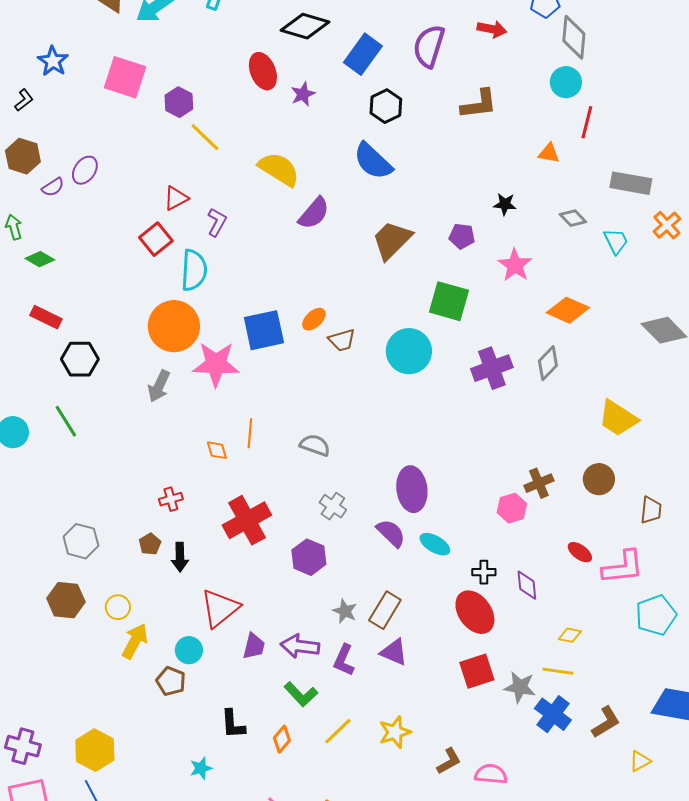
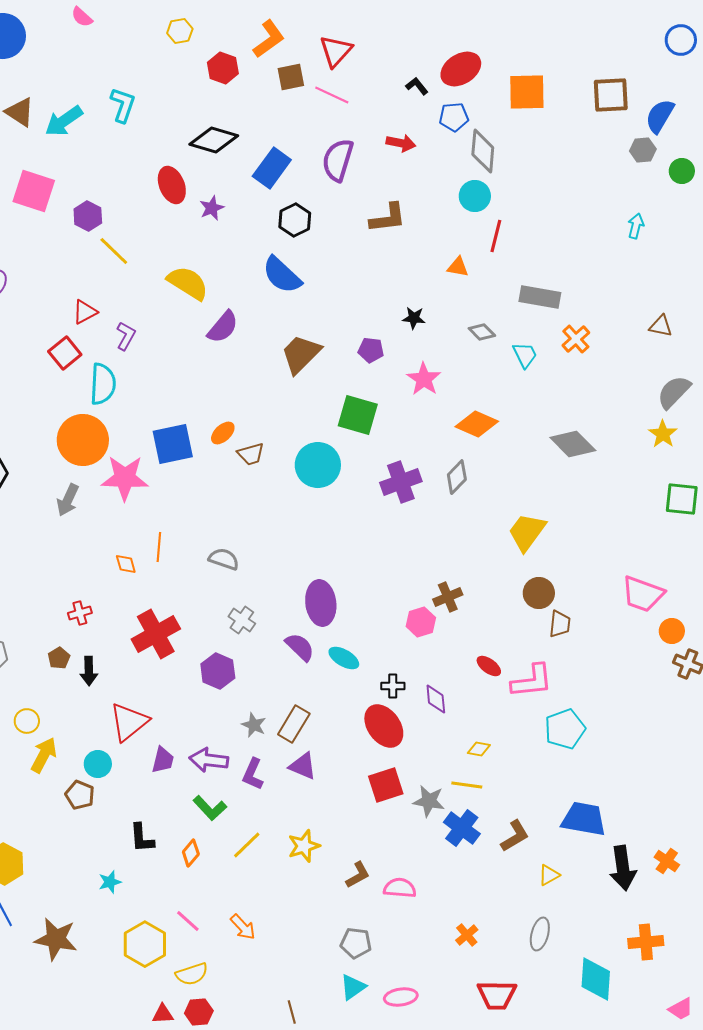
yellow trapezoid: (618, 418) -> (527, 532), turned 93
brown circle: (599, 479) -> (539, 593), moved

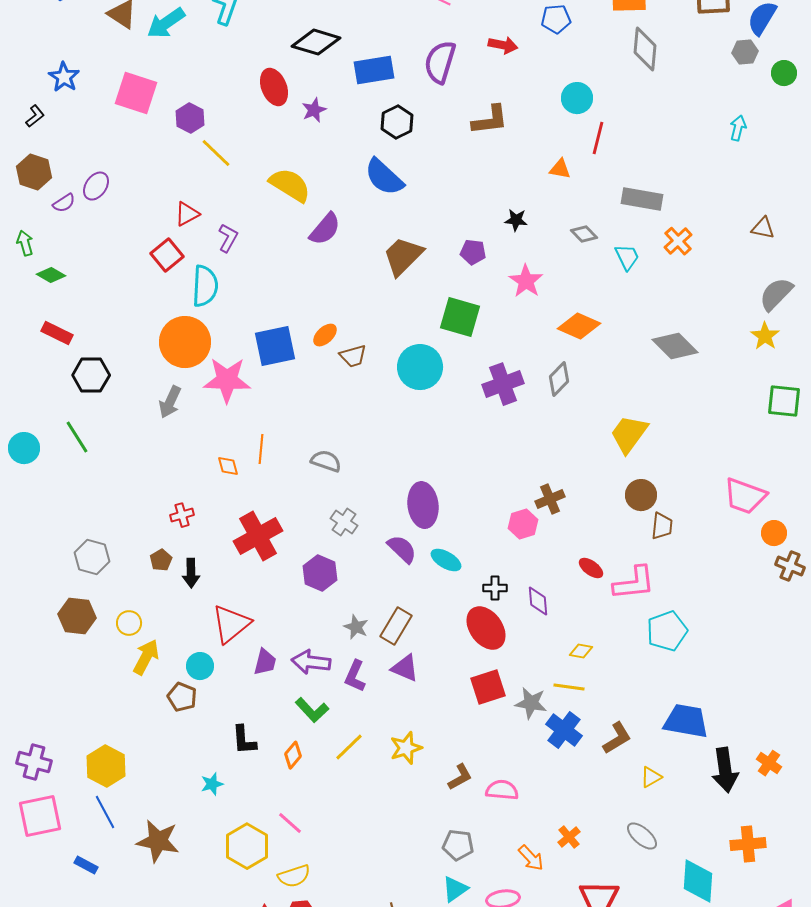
gray diamond: (483, 151) -> (645, 49), moved
blue rectangle: (272, 168) -> (374, 70), turned 45
orange arrow: (243, 927) -> (531, 858), moved
gray ellipse: (540, 934) -> (642, 836), turned -64

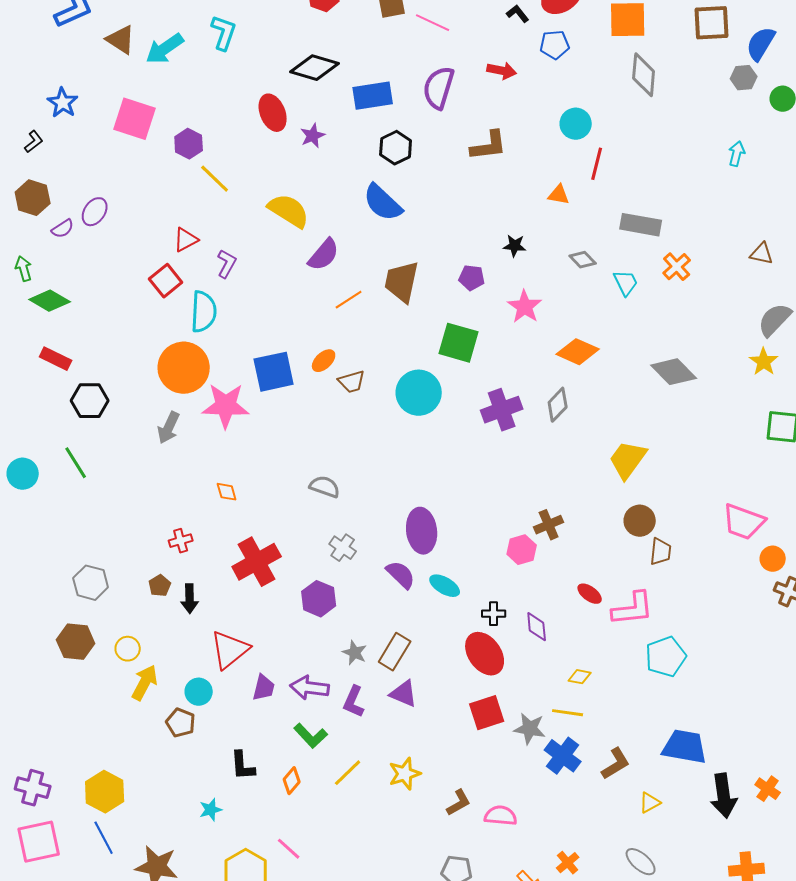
brown trapezoid: (403, 256) -> (402, 282), turned -33
green diamond: (51, 275) -> (50, 301), size x1.4
orange line: (261, 449) -> (349, 300), moved, turned 52

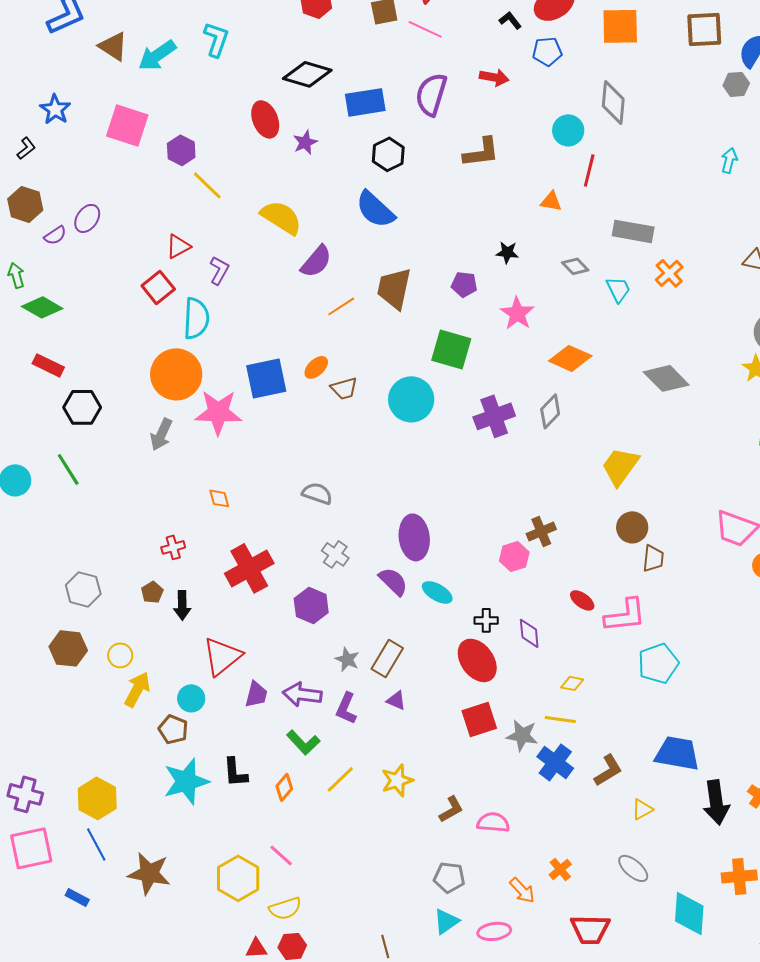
gray diamond: (644, 75) -> (613, 102), moved
purple triangle: (404, 694) -> (396, 700), size x0.7
cyan star: (211, 810) -> (186, 781), moved, size x2.0

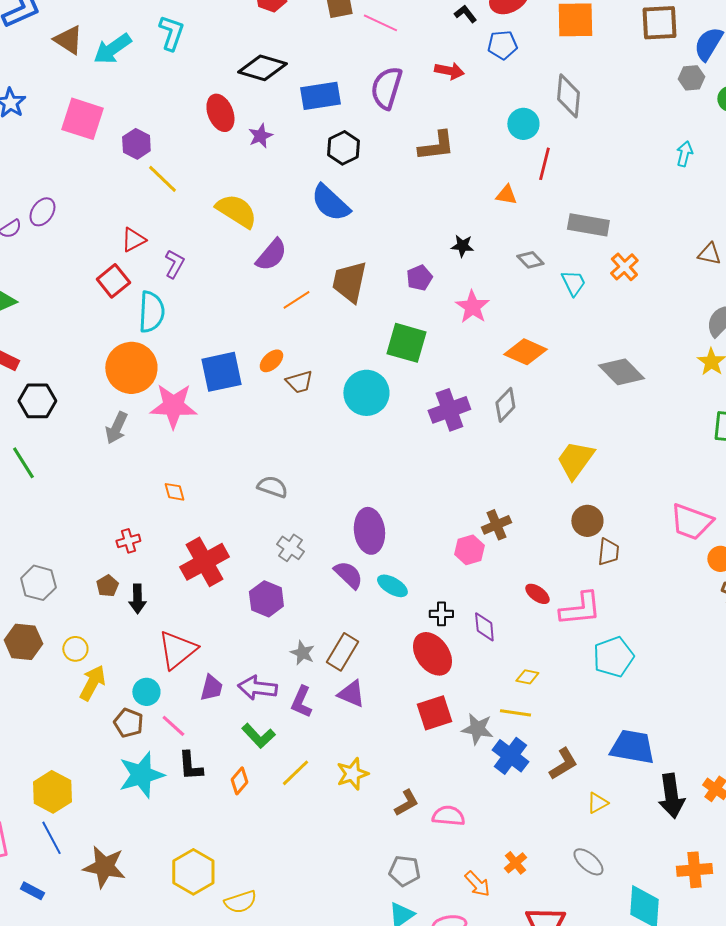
purple pentagon: (464, 284) -> (419, 278), turned -30
purple triangle: (396, 700) -> (351, 694), size x1.4
pink line: (281, 855) -> (173, 726), moved

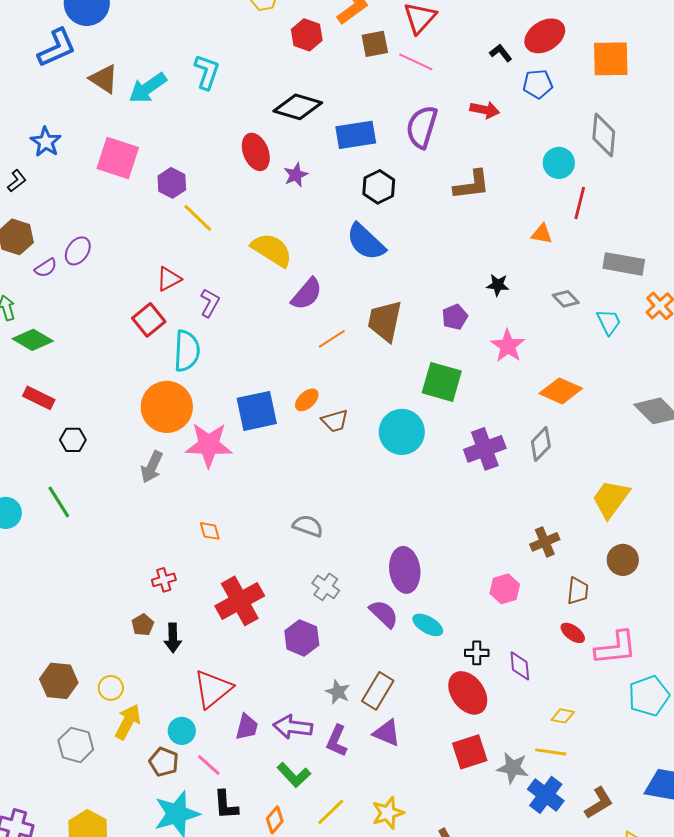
black hexagon: (37, 401) -> (73, 440), size x0.7
brown cross: (496, 525) -> (545, 542), moved
brown trapezoid: (608, 552) -> (578, 591), moved
gray hexagon: (38, 583) -> (76, 745), moved

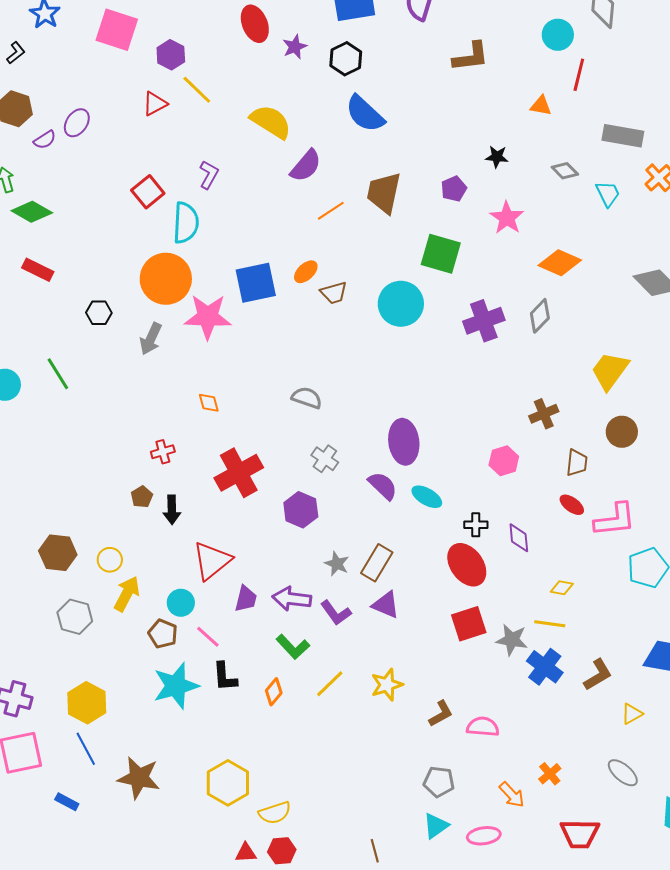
black hexagon: (379, 187) -> (346, 59), moved
red triangle: (169, 279) -> (155, 104), moved
black hexagon: (73, 440) -> (99, 313), moved
purple L-shape: (337, 741) -> (336, 613), turned -60

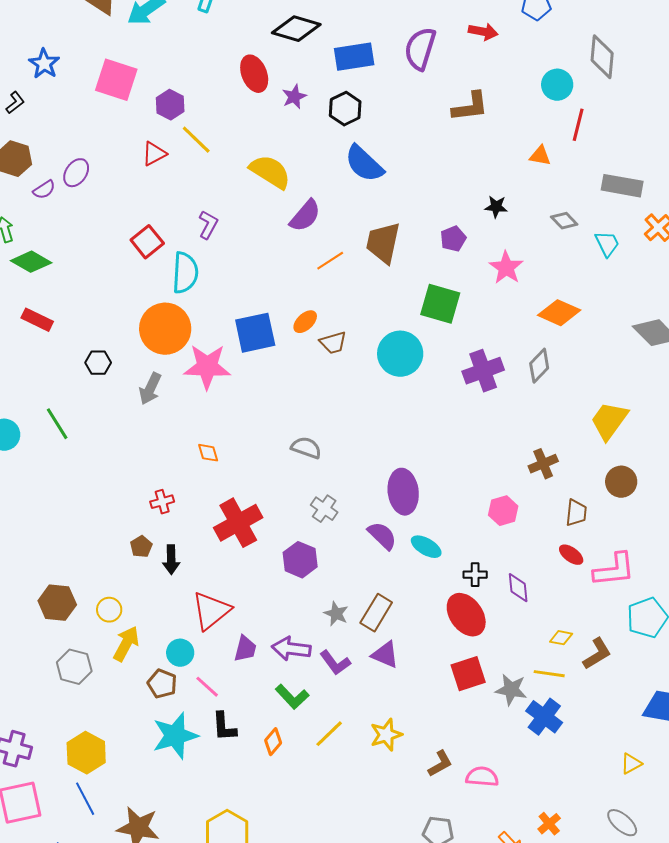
brown L-shape: (598, 675) -> (597, 654), moved

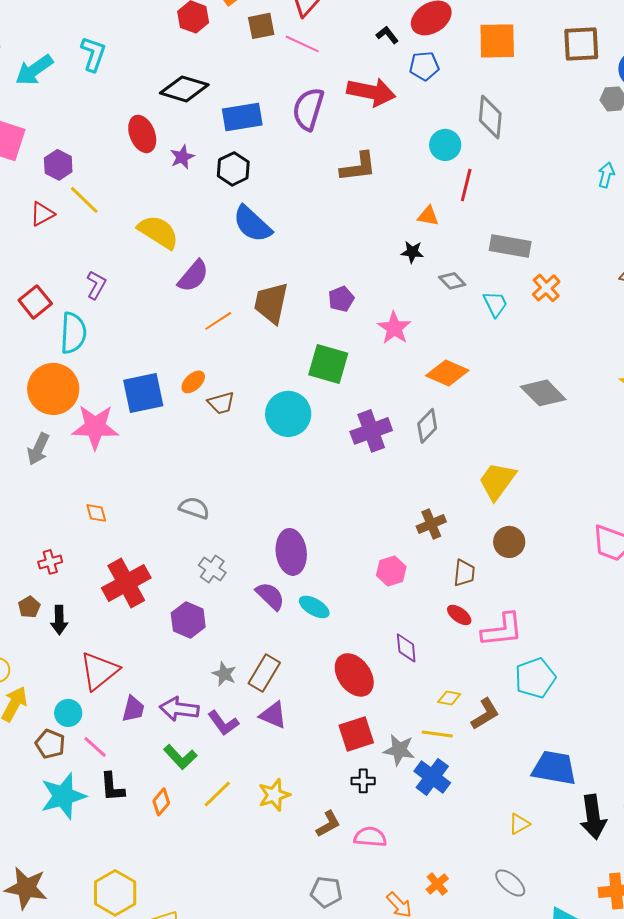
red arrow: (483, 32) -> (371, 92), size x1.6
black star: (496, 207) -> (412, 252), moved
black cross: (475, 575) -> (363, 781), moved

